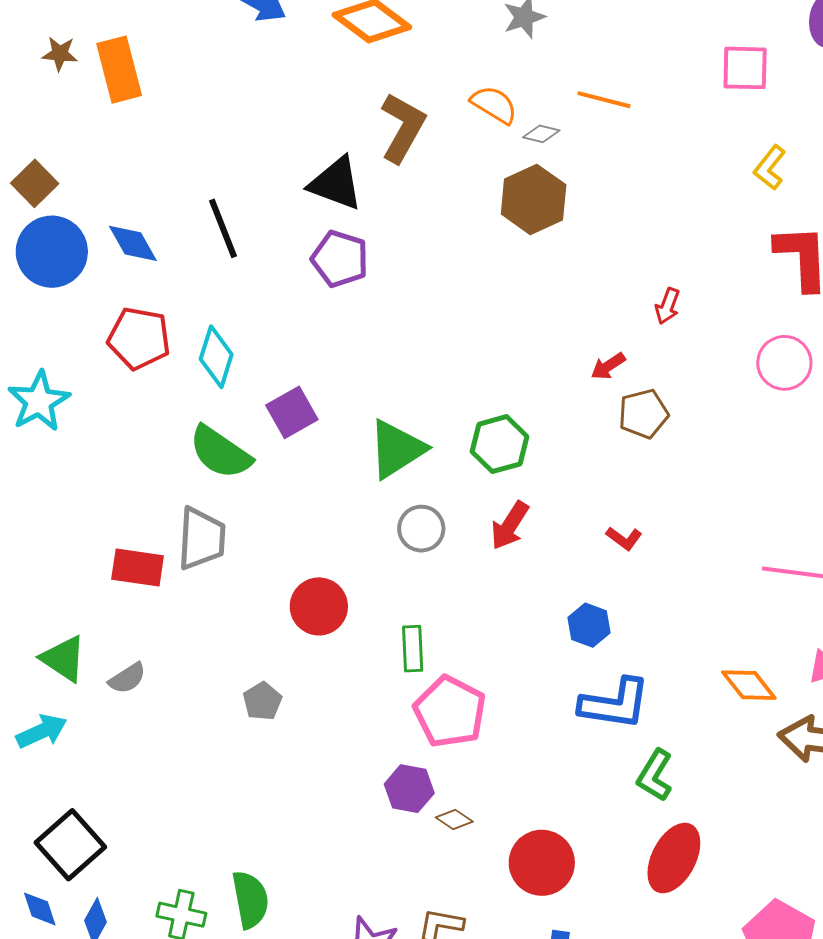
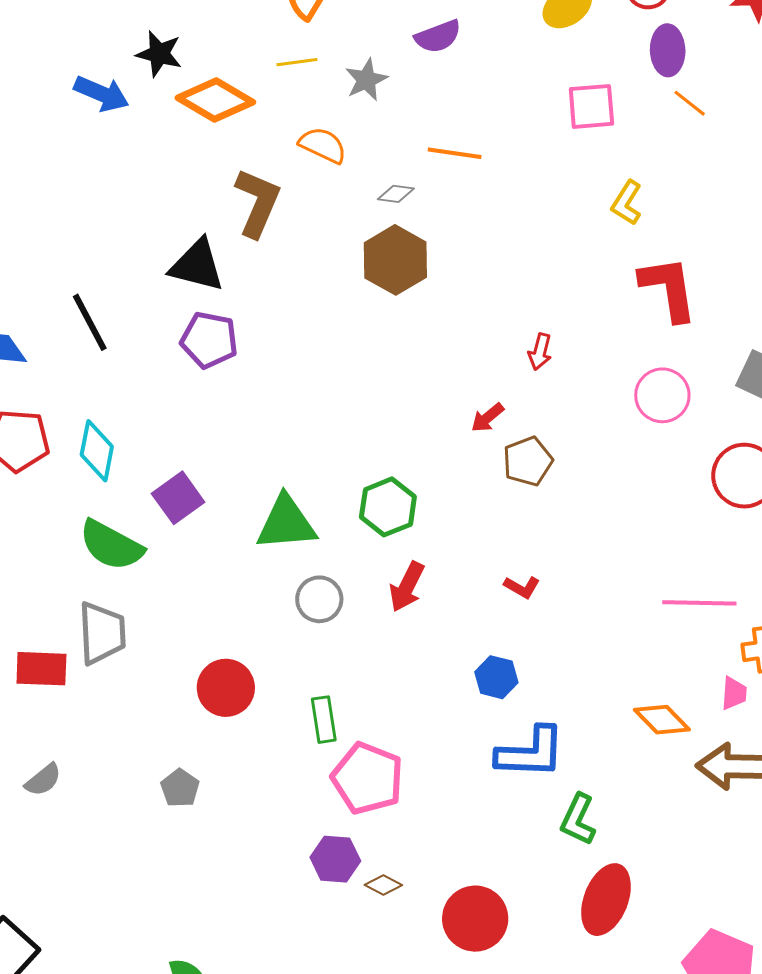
orange semicircle: (494, 105) -> (323, 145), moved
green triangle: (397, 449) -> (286, 523), turned 34

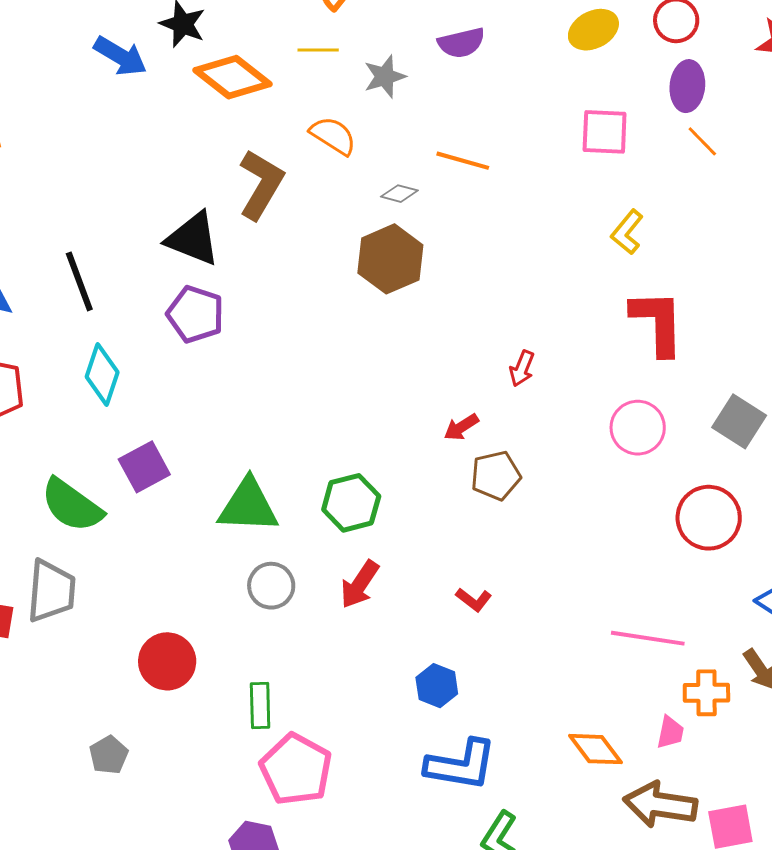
cyan diamond: (97, 451) -> (102, 375), moved

